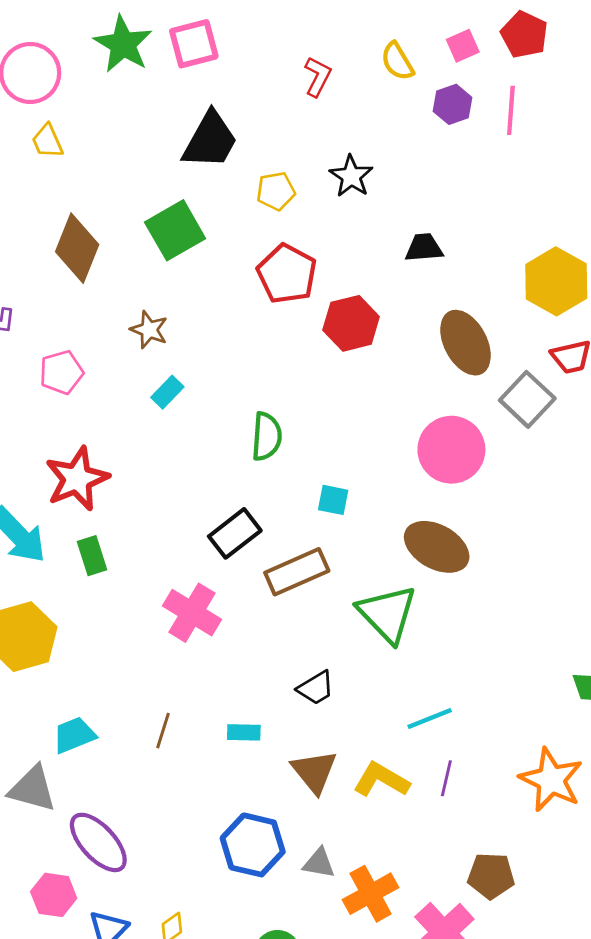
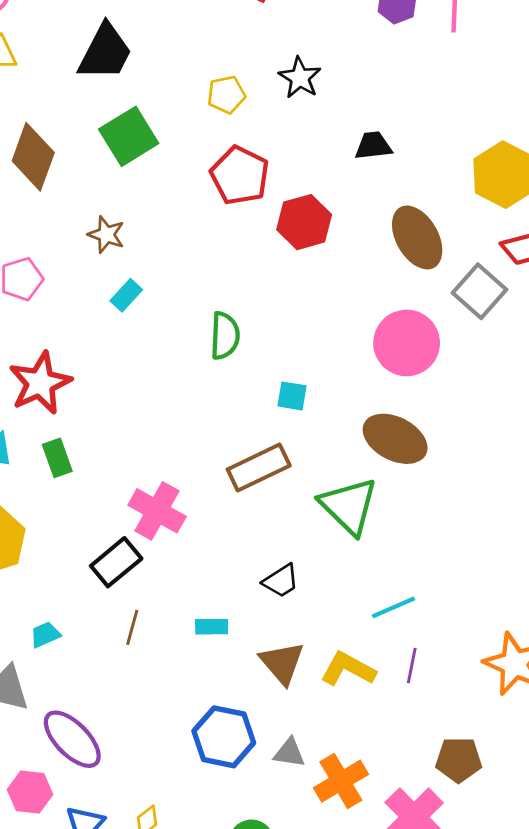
black trapezoid: (210, 140) -> (105, 52), moved
black rectangle: (235, 533) -> (116, 562), moved
cyan trapezoid: (74, 735) -> (45, 635), size x0.7

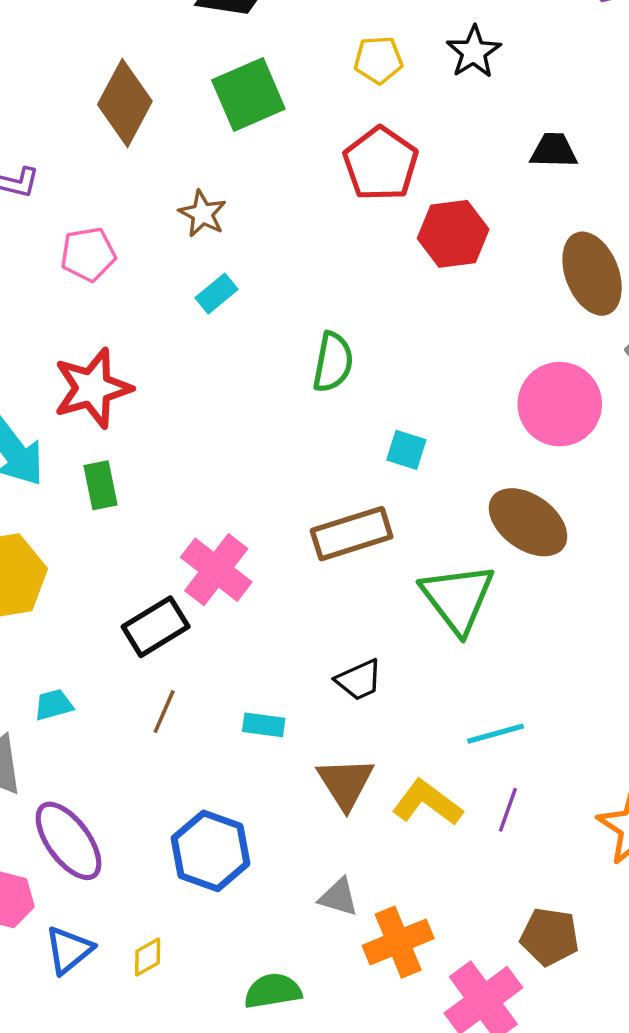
blue hexagon: (224, 737) -> (211, 851), moved

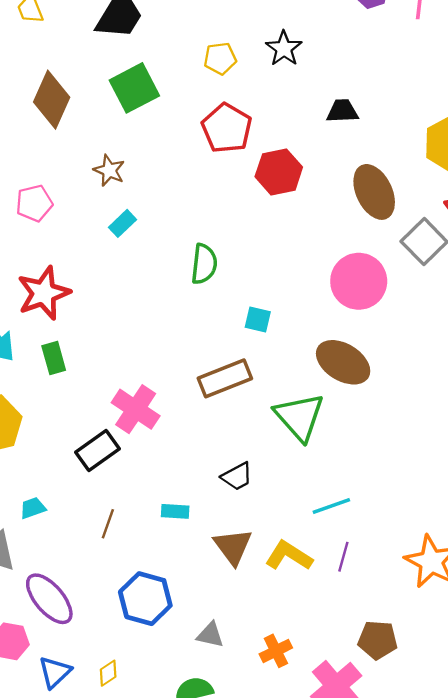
brown line: (164, 712) -> (108, 524), moved
gray triangle: (339, 897) -> (210, 635), moved
orange cross: (398, 942) -> (276, 651), size x0.7

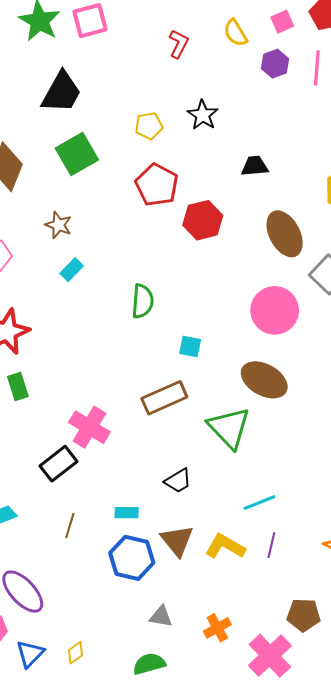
blue hexagon: (145, 599) -> (132, 558), moved

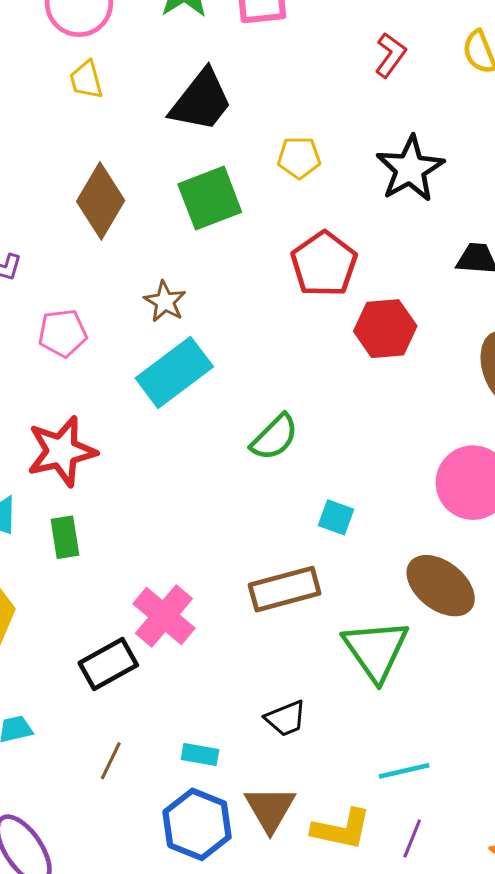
black star: (203, 115) -> (410, 169), size x1.4
yellow pentagon: (149, 126) -> (299, 158), moved
cyan rectangle: (72, 270) -> (174, 372), size x2.0
green semicircle: (143, 301) -> (275, 437), turned 32
yellow L-shape: (225, 546) -> (341, 829), turned 153

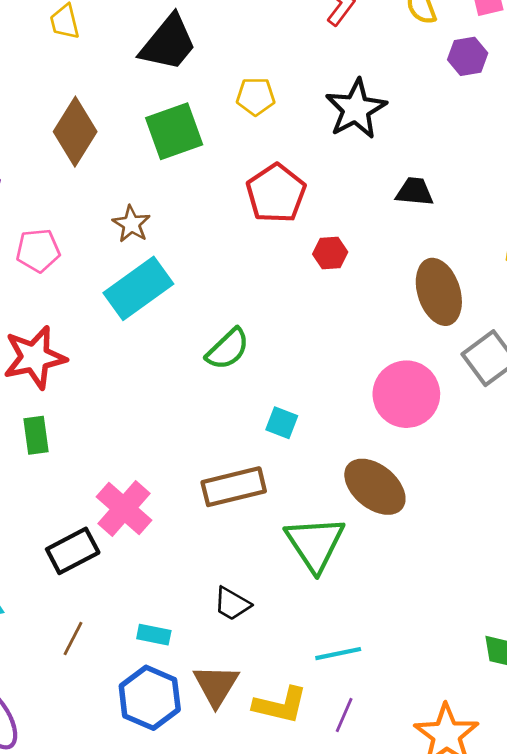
red hexagon: (385, 329) -> (330, 253), size x0.6
black trapezoid: (286, 718) -> (232, 604), turned 51

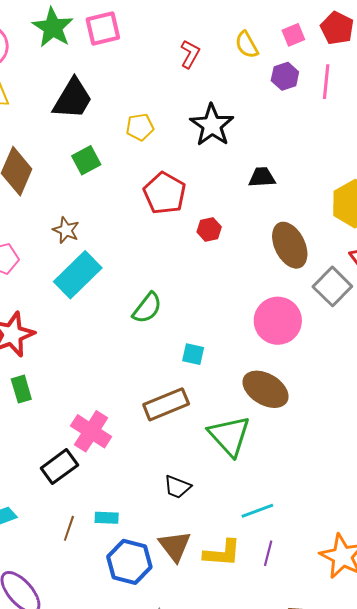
green square: (174, 131) -> (86, 160), size x0.7
cyan rectangle: (154, 635) -> (107, 518), moved

